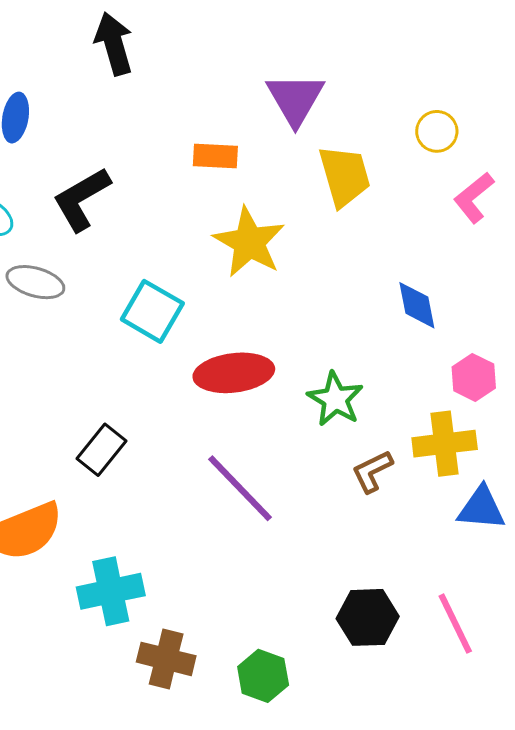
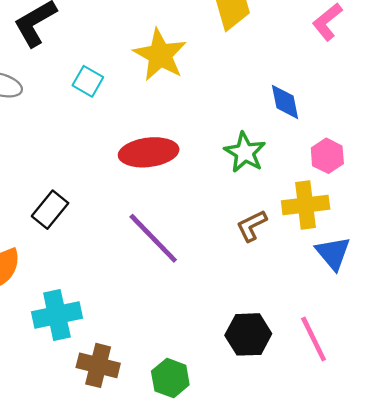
cyan square: (152, 311) -> (88, 81), moved, size x0.7
green star: (335, 399) -> (245, 152), moved
blue triangle: (481, 508) -> (333, 253), turned 45

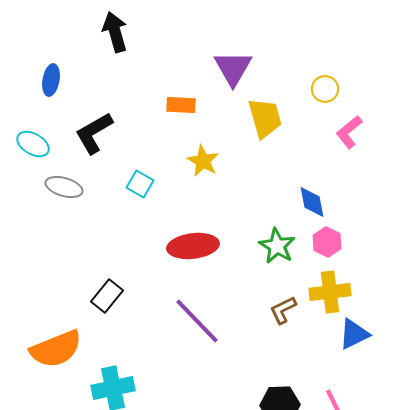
yellow star: (160, 55) -> (203, 161), size x0.7
pink hexagon: (327, 156) -> (327, 242), moved
blue triangle: (333, 253) -> (354, 334), turned 44

